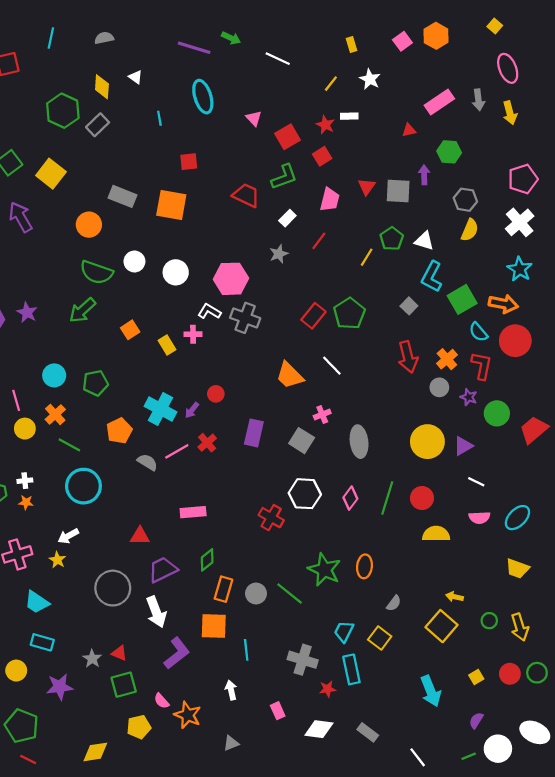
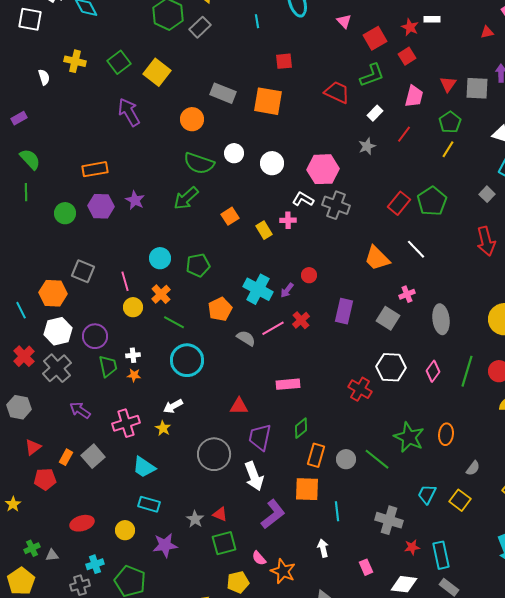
green pentagon: (392, 239) -> (450, 122), moved
purple trapezoid: (163, 570) -> (260, 437), turned -52
cyan rectangle: (351, 669) -> (441, 555), moved

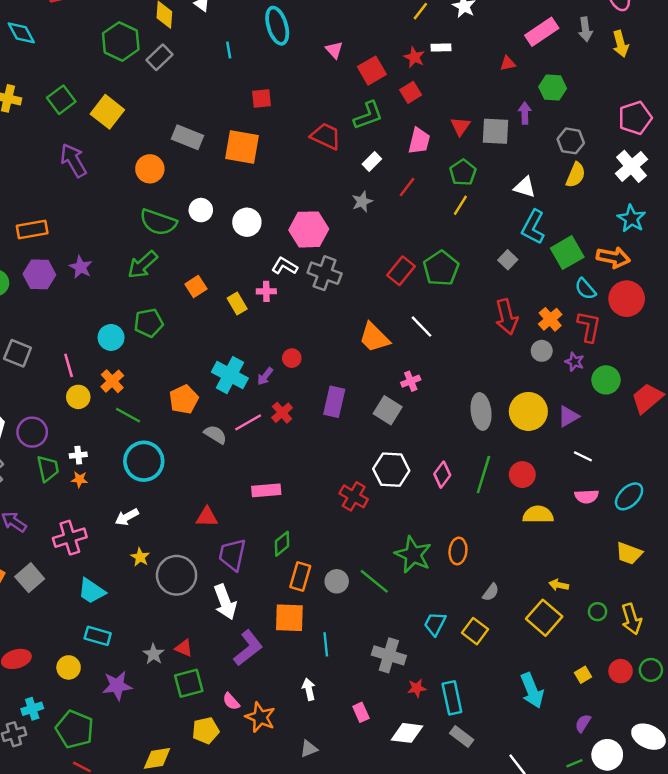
green pentagon: (198, 265) -> (149, 323), moved
gray ellipse: (441, 319) -> (481, 411), moved
yellow star: (163, 428) -> (140, 557), moved

